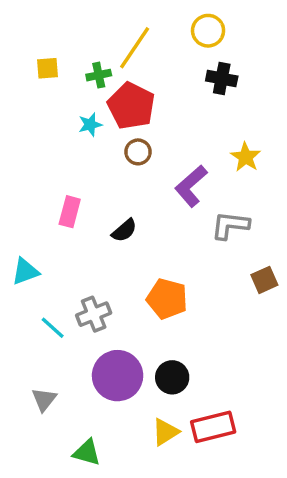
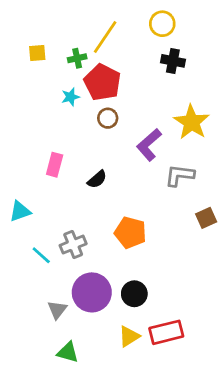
yellow star: (246, 157) -> (192, 122), size x1.5
gray triangle: (44, 400) -> (57, 310), moved

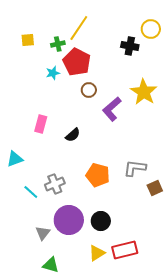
yellow circle: (162, 24) -> (151, 29), moved
brown circle: (108, 118) -> (89, 90), moved
gray L-shape: (180, 175) -> (135, 168), moved
brown square: (206, 218) -> (155, 188), moved

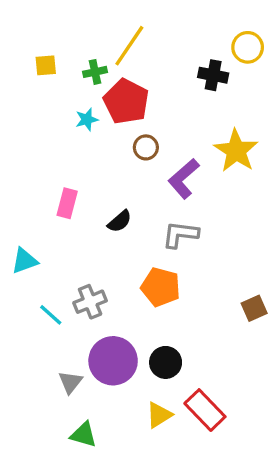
gray L-shape: (135, 168) -> (180, 234), moved
red rectangle: (125, 250) -> (205, 410), turned 60

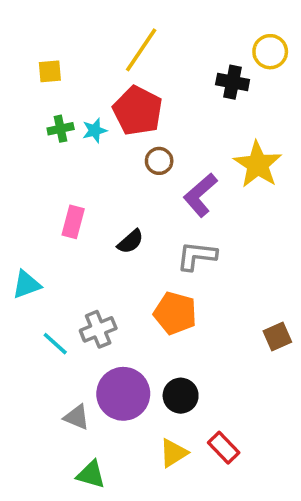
green cross: (95, 72) -> (61, 129), moved
gray triangle: (70, 382) -> (77, 417), turned -45
red rectangle: (205, 410) -> (224, 448), size x0.7

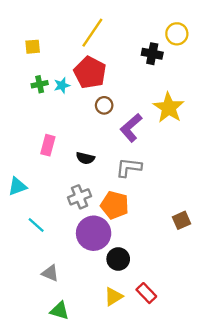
black semicircle: (130, 242) -> (85, 158), turned 54
gray cross: (98, 329) -> (79, 197), moved
purple circle: (123, 394) -> (94, 233), moved

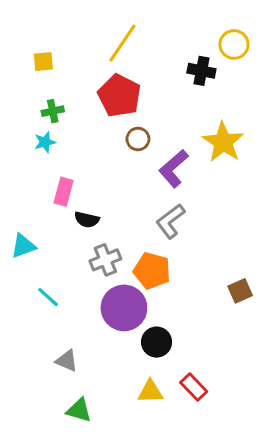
cyan star: (62, 85) -> (45, 142), moved
black semicircle: (85, 158) -> (87, 220), moved
gray L-shape: (129, 168) -> (170, 221), turned -44
yellow triangle: (114, 297) -> (150, 392), turned 30

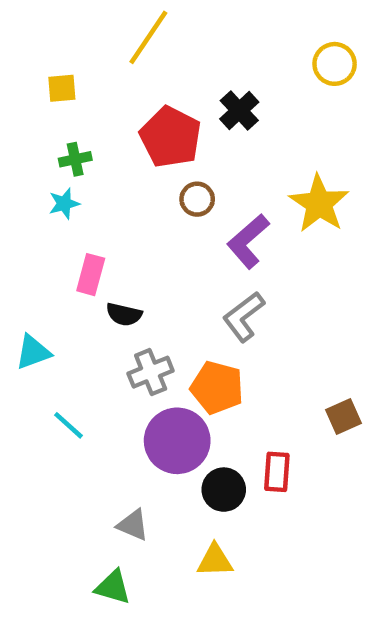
yellow line: (122, 43) -> (148, 37), moved
black cross: (201, 71) -> (239, 110), moved, turned 36
gray triangle: (67, 361) -> (133, 525), moved
red rectangle: (194, 387) -> (277, 472), moved, turned 48

